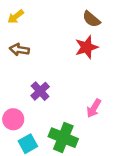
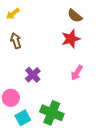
brown arrow: (19, 50) -> (16, 41), turned 63
pink arrow: (94, 108) -> (77, 73), moved

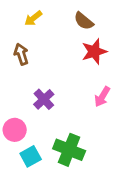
yellow arrow: (13, 14) -> (33, 18), moved
brown semicircle: (75, 16) -> (84, 21), moved

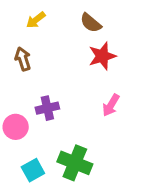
purple cross: (44, 99) -> (47, 108), turned 30
pink circle: (15, 130) -> (16, 127), moved

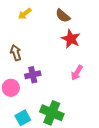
red star: (102, 56) -> (71, 39), turned -30
brown arrow: (23, 59) -> (16, 53), moved

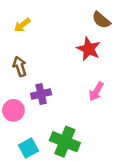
yellow arrow: (25, 14) -> (22, 25), moved
brown semicircle: (63, 16) -> (101, 20), moved

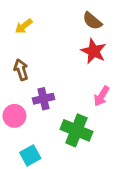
brown semicircle: (101, 20) -> (92, 21), moved
green cross: (65, 142) -> (76, 130), moved

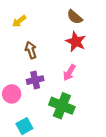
brown arrow: (21, 70) -> (31, 50), moved
pink arrow: (101, 96) -> (69, 73), moved

